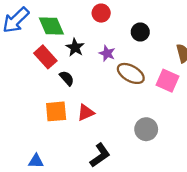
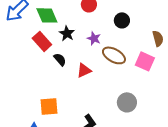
orange square: (56, 111) -> (49, 106), moved
red triangle: (86, 113) -> (84, 70), moved

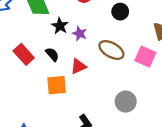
purple star: (94, 38) -> (80, 34), moved
red rectangle: (42, 41) -> (24, 54), moved
orange square: (49, 106) -> (57, 85), moved

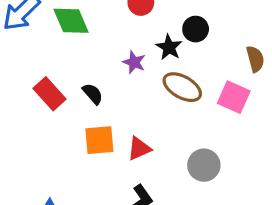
black star: (60, 26) -> (169, 47), moved
red triangle: (79, 66) -> (139, 149), moved

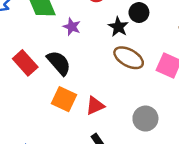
purple star: (134, 62) -> (72, 27), moved
black semicircle: (93, 94) -> (59, 63), size x1.5
orange square: (99, 140) -> (64, 99), turned 30

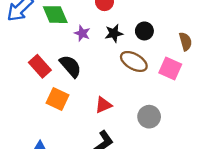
black circle: (139, 13) -> (144, 31), moved
black star: (118, 27) -> (114, 33), moved, turned 30
orange square: (64, 99) -> (58, 99), moved

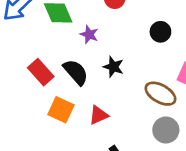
black star: (114, 33) -> (113, 67), moved, turned 30
brown ellipse: (134, 61) -> (160, 94), moved
red triangle: (103, 105) -> (99, 115), moved

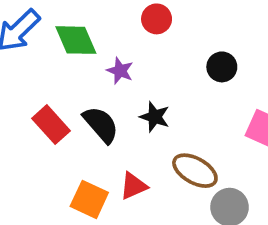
brown ellipse: (160, 94) -> (195, 171), moved
orange square: (61, 110) -> (89, 199), moved

